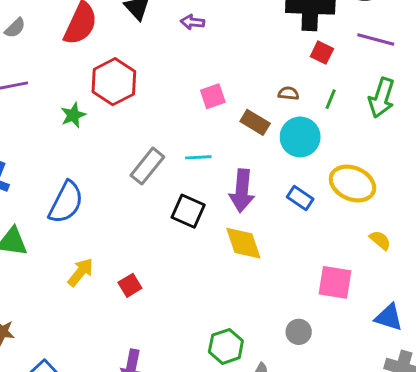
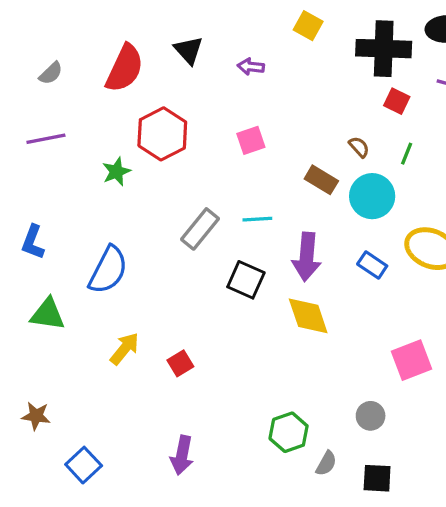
brown semicircle: (288, 93) -> (359, 147), turned 42
pink square: (213, 96) -> (251, 140), moved
pink square: (335, 282) -> (412, 360), turned -30

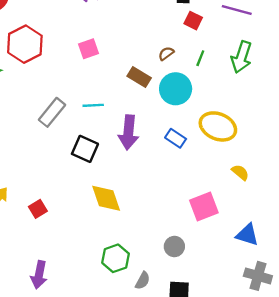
brown semicircle: (359, 147) -> (166, 53), turned -84
yellow diamond: (308, 316) -> (106, 198), moved

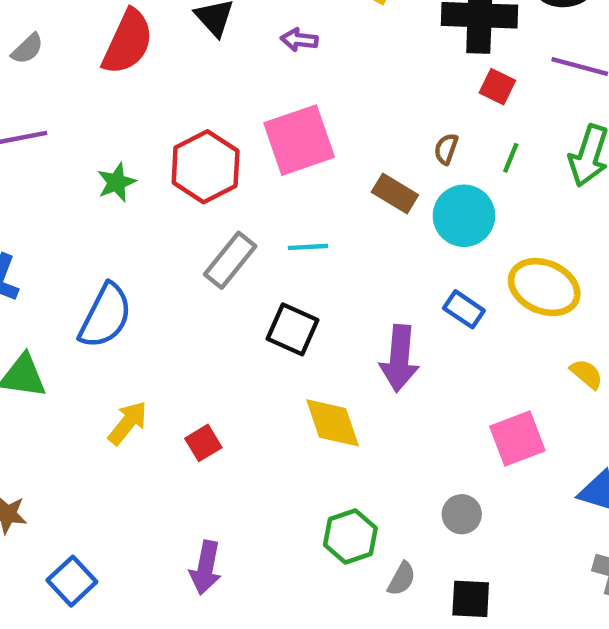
red hexagon: (25, 44) -> (206, 167), moved
pink square: (88, 49) -> (299, 140), size x1.8
brown semicircle: (166, 53) -> (446, 149), turned -35
purple arrow: (128, 132) -> (399, 358), moved

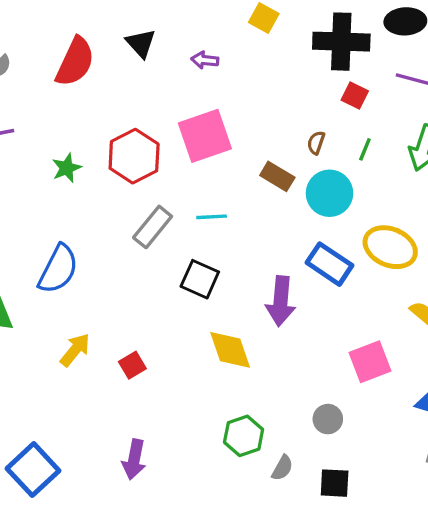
blue rectangle: (464, 309) -> (330, 264), size x1.5
blue square: (72, 581) -> (33, 470), size x1.4

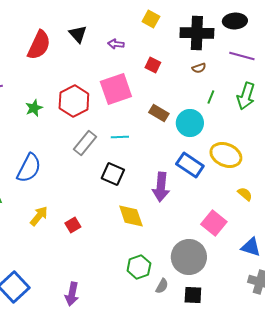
red square: (355, 95) -> (153, 65), moved
brown semicircle: (316, 143) -> (199, 68), moved, turned -128
pink square: (370, 362) -> (214, 223), turned -30
gray circle: (328, 419) -> (189, 257), size x2.0
purple arrow: (134, 459) -> (72, 294), moved

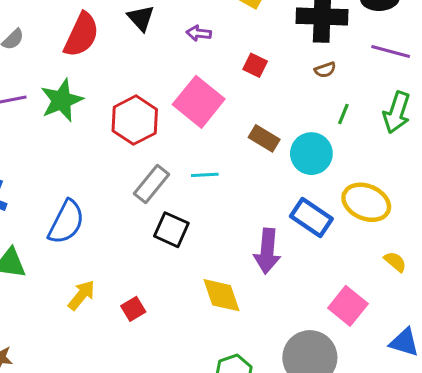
pink square: (116, 89) -> (199, 102), turned -32
green star: (34, 108) -> (62, 100), moved, size x1.6
black square: (113, 174) -> (171, 230), moved

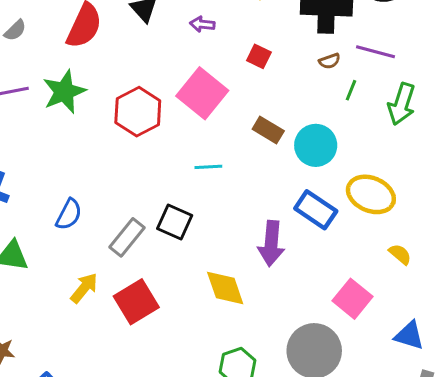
purple line: (391, 52) -> (376, 52), moved
green line: (343, 114) -> (351, 90), moved
gray rectangle: (152, 184) -> (127, 237), moved
blue semicircle: (66, 222) -> (69, 214), size x0.7
red square: (133, 309) -> (136, 302), size x1.8

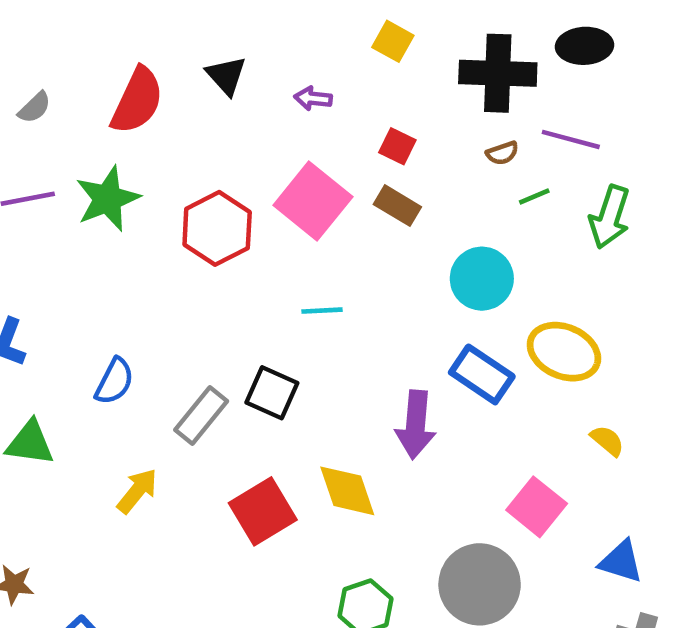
green line: (351, 90) -> (534, 196), turned 45
brown rectangle: (268, 130) -> (397, 206), moved
red square: (136, 302) -> (263, 511), moved

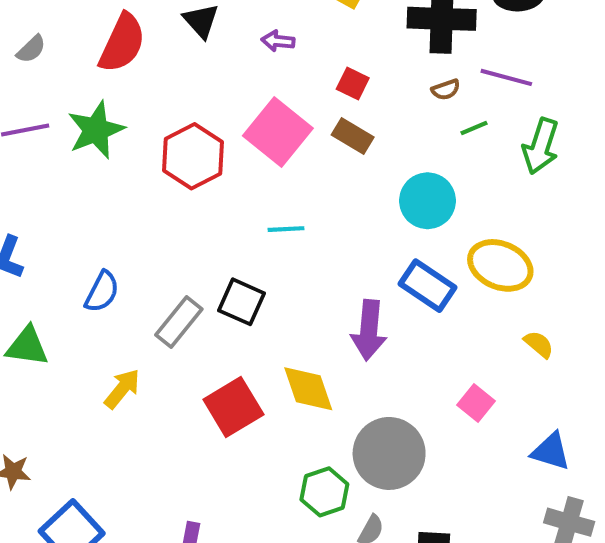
pink square: (537, 507) -> (476, 403), size x0.7
gray circle: (480, 584) -> (389, 453), moved

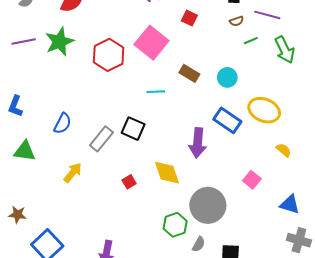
brown rectangle: (353, 136) -> (189, 73), moved
green arrow: (541, 146) -> (285, 50), turned -44
cyan circle: (428, 201) -> (227, 77), size x0.7
red square: (233, 407) -> (129, 182), size x0.5

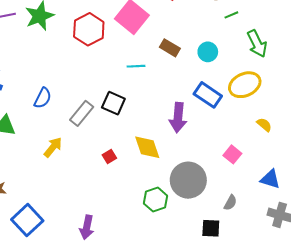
green arrow: (285, 50) -> (257, 44), moved
yellow ellipse: (264, 110) -> (245, 85), turned -48
gray semicircle: (199, 244) -> (230, 203), moved

